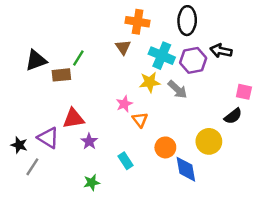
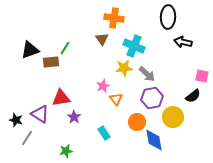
black ellipse: (187, 21) -> (168, 17), moved
purple hexagon: (193, 60) -> (152, 98), moved
green star: (92, 183) -> (66, 151), moved

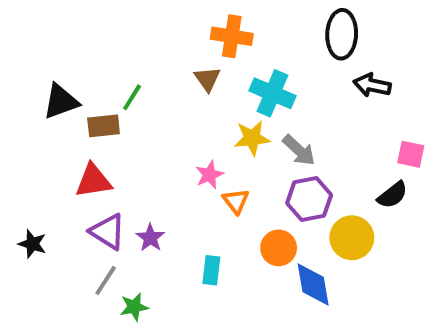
red triangle: (61, 98) -> (93, 181), moved
purple triangle: (40, 114) -> (108, 232), moved
cyan rectangle: (104, 133) -> (211, 270), turned 40
gray line: (27, 138) -> (106, 280), moved

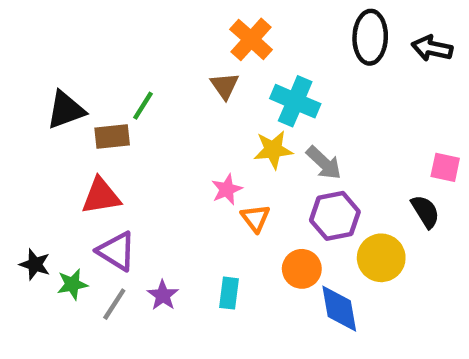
orange cross: (232, 36) -> (251, 39), turned 33
black arrow: (372, 85) -> (432, 48), moved
black semicircle: (393, 195) -> (425, 211), turned -84
purple star: (150, 238) -> (163, 295), moved
green star: (134, 307) -> (72, 284), moved

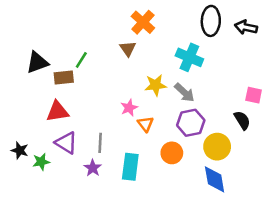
cyan cross: (295, 101) -> (189, 57), moved
cyan rectangle: (229, 293) -> (130, 167), size x1.5
gray line: (114, 304) -> (100, 143), moved, turned -30
blue diamond: (339, 309) -> (215, 179), moved

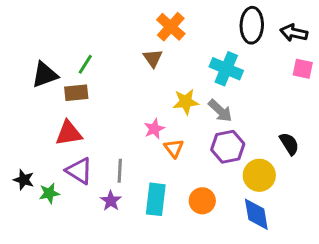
green line: (81, 60) -> (85, 64), moved
pink square: (254, 95) -> (303, 69), moved
orange circle: (172, 153) -> (202, 201), moved

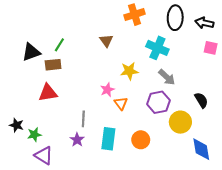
orange cross: (171, 27) -> (134, 15), moved, turned 30
gray arrow: (220, 111) -> (167, 77), moved
purple triangle: (79, 171) -> (44, 155), moved
blue diamond: (256, 214) -> (201, 149), moved

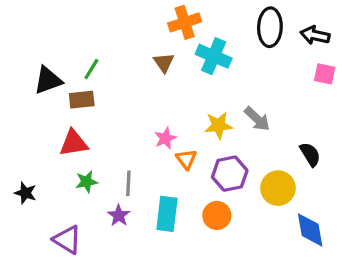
orange cross: (134, 15) -> (185, 22), moved
cyan cross: (157, 48) -> (214, 56), moved
yellow star: (129, 71) -> (218, 125), moved
purple hexagon: (158, 102) -> (230, 174), moved
green star: (34, 135) -> (87, 182), moved

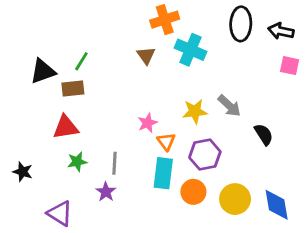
black semicircle: (310, 154) -> (264, 134), moved
yellow circle: (278, 188) -> (235, 199), moved
cyan rectangle: (167, 214) -> (163, 173), moved

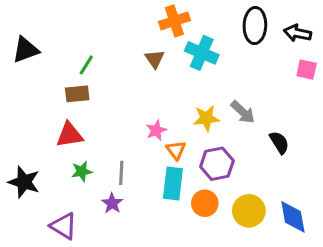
black triangle: (43, 71) -> (26, 50), moved
black star: (23, 172) -> (24, 182), size x1.5

